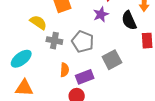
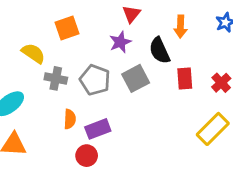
gray square: (112, 60) -> (136, 78), moved

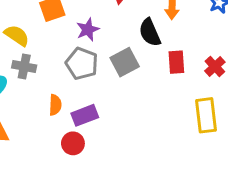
purple star: (120, 42) -> (88, 30), moved
gray cross: (56, 78) -> (24, 66), moved
yellow rectangle: (213, 129) -> (206, 115), turned -52

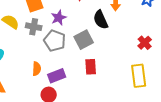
red rectangle: (176, 62) -> (91, 67), moved
gray cross: (24, 66) -> (34, 27), moved

